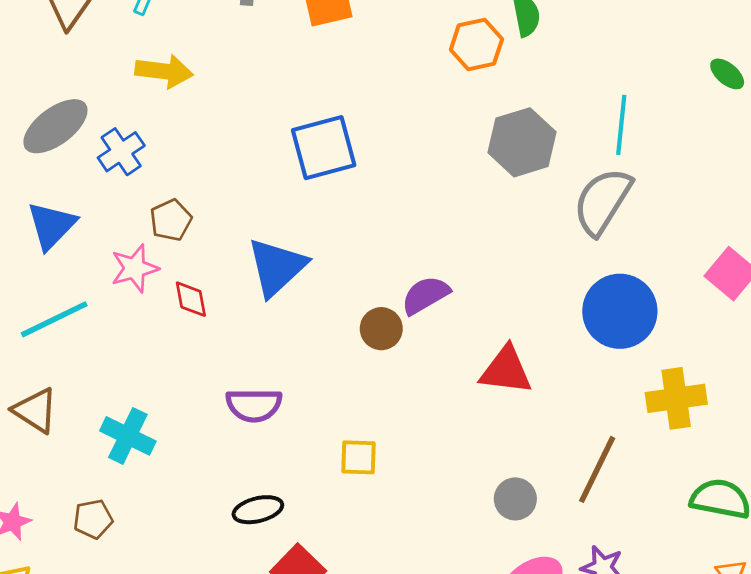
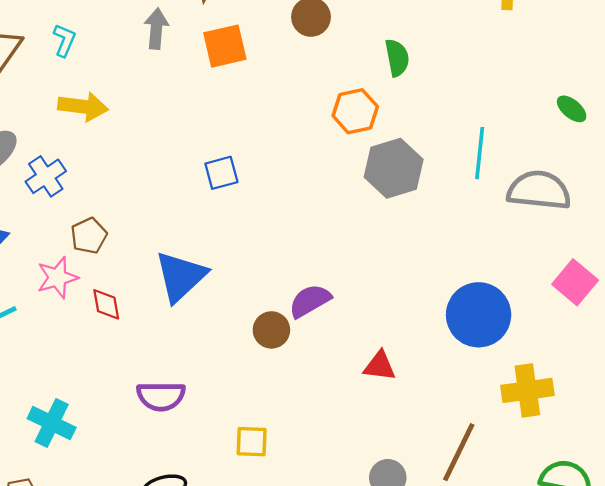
orange hexagon: (476, 44) -> (355, 111), moved
blue square: (324, 148) -> (221, 173), size x0.6
gray semicircle: (602, 201) -> (539, 190), moved, turned 64
red triangle: (506, 370) -> (380, 366), size x0.7

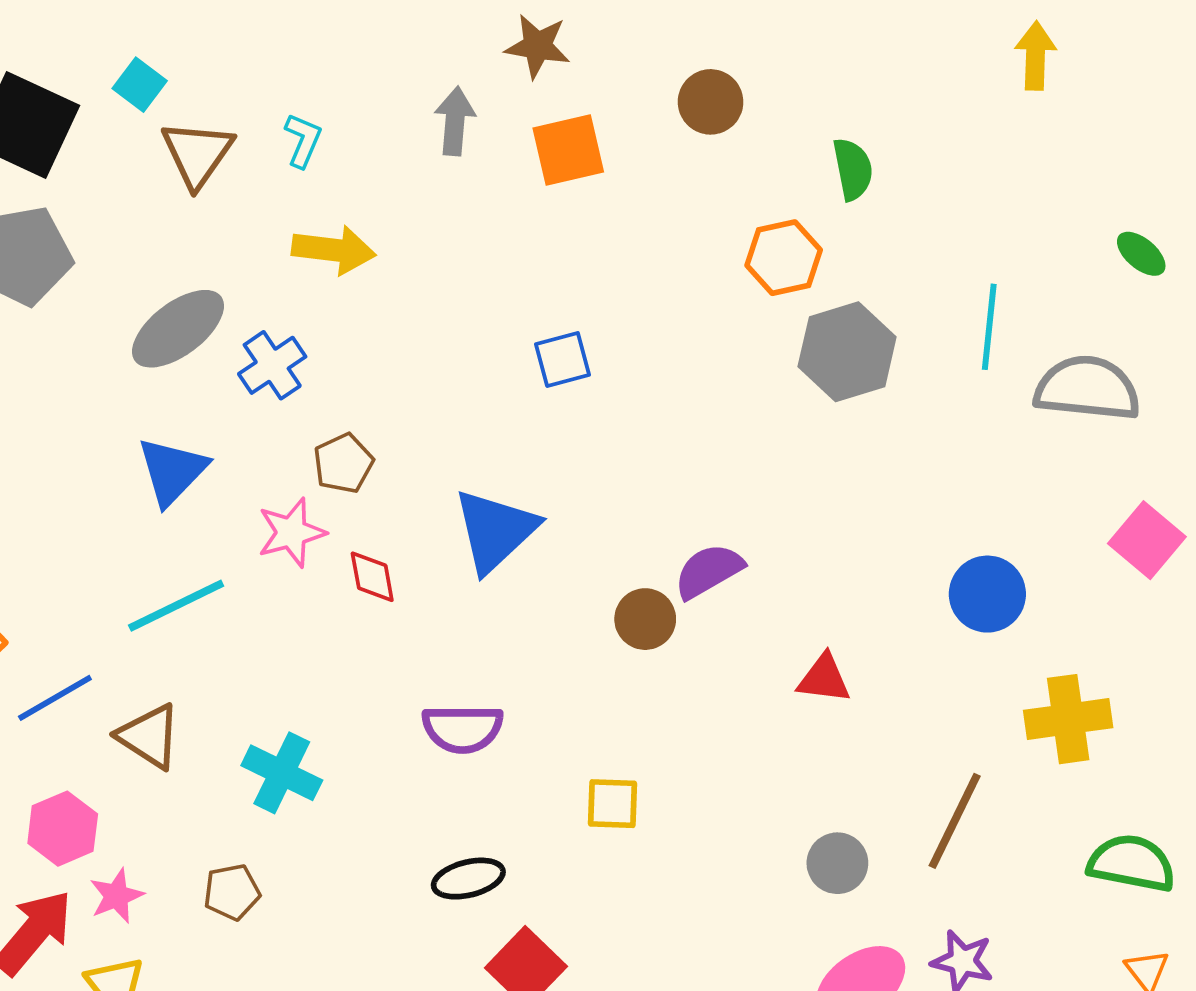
blue circle: (479, 315) -> (987, 594), size x0.7

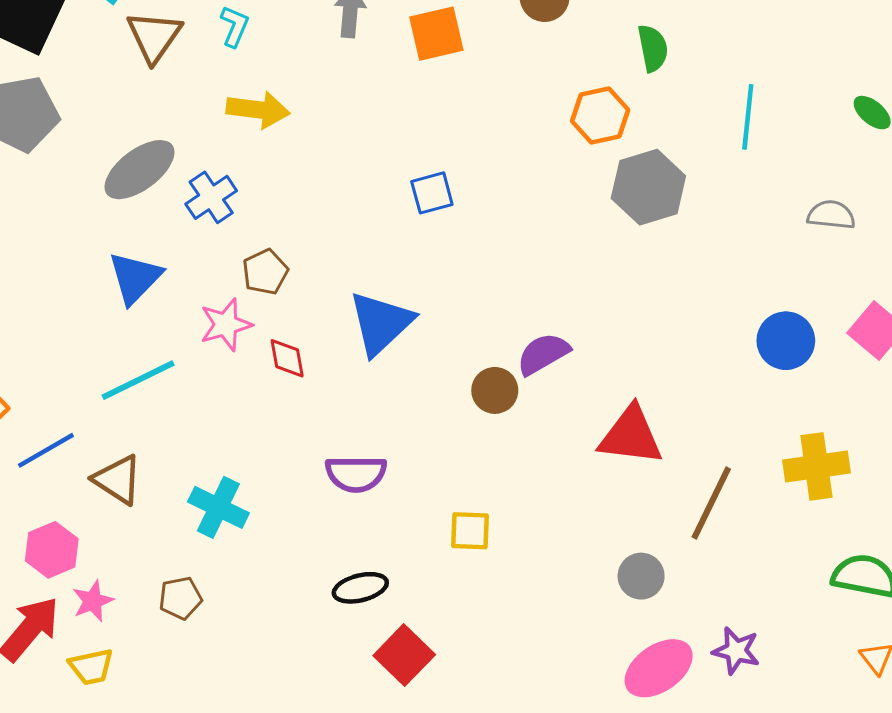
cyan line: (989, 327) -> (748, 117), moved
gray semicircle: (1087, 388) -> (831, 215), size x0.6
blue circle: (987, 594) -> (786, 341), moved
red triangle: (824, 679) -> (631, 436), size x1.6
brown line: (955, 821) -> (711, 503), moved

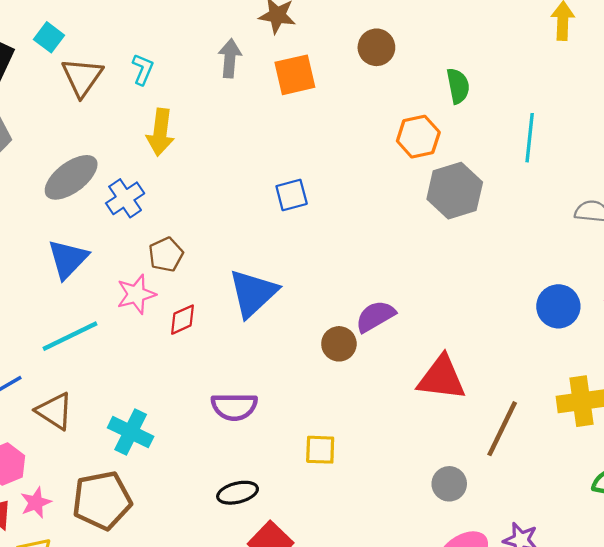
yellow arrow: (258, 110) -> (160, 132), turned 90
red diamond: (287, 358) -> (182, 320), turned 76
brown pentagon: (180, 598) -> (102, 500), size x1.8

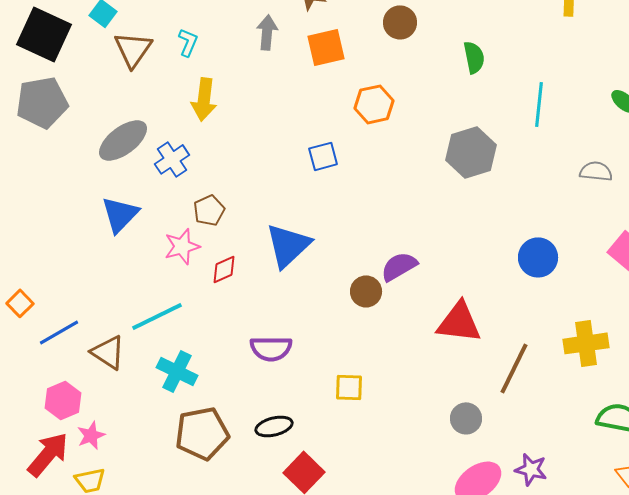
orange hexagon: (418, 137) -> (374, 104), moved
blue circle: (558, 306) -> (538, 257), moved
cyan line: (70, 336) -> (157, 316), moved
brown pentagon: (102, 500) -> (202, 433), moved

